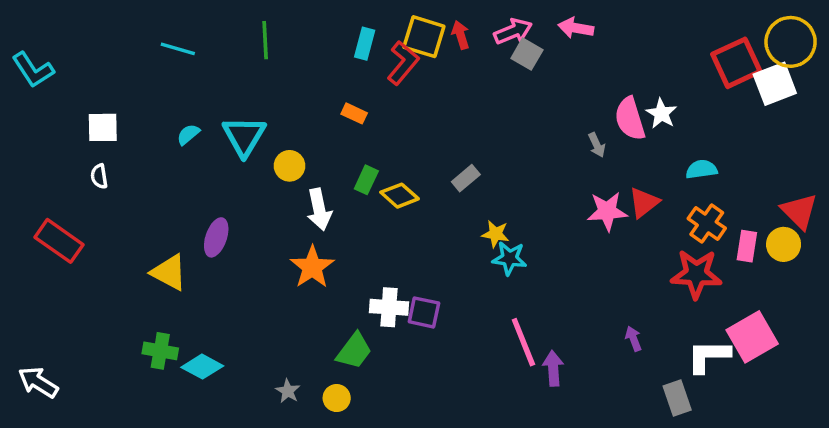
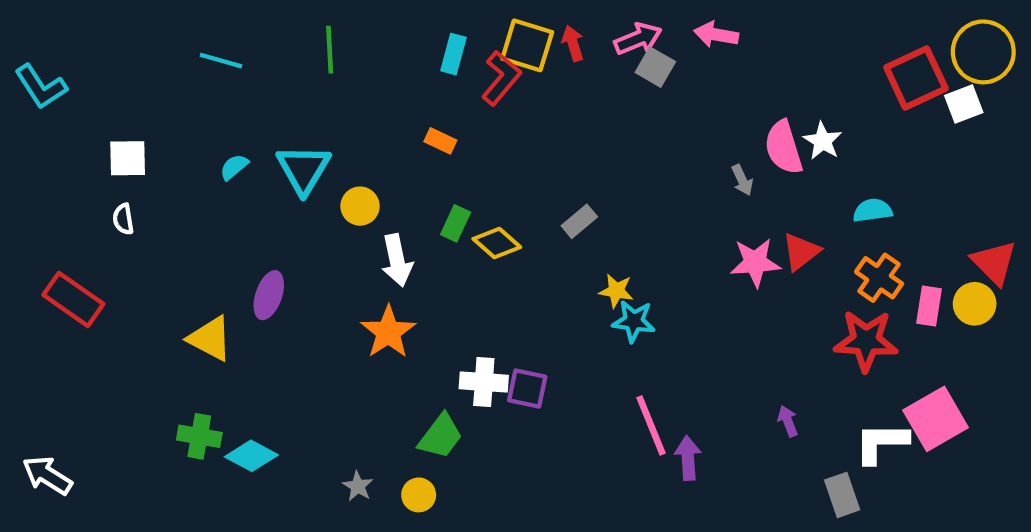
white square: (775, 84) -> (964, 104), size x0.7

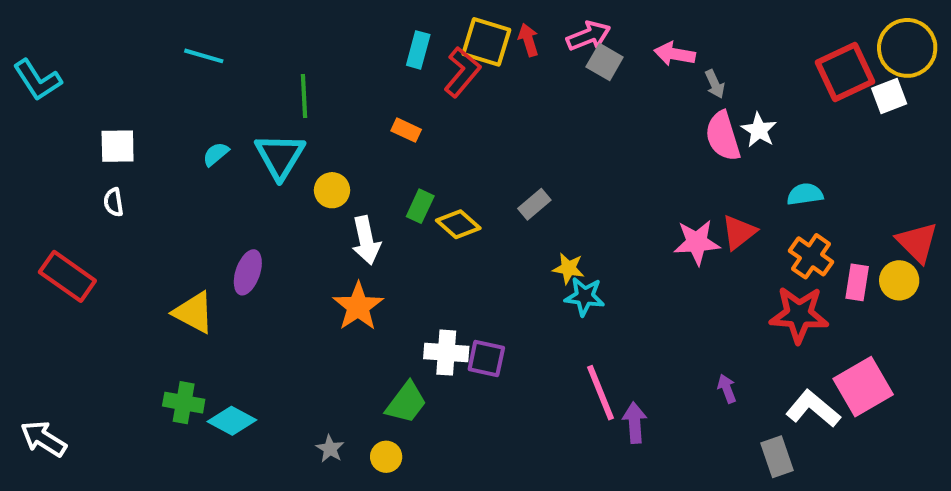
pink arrow: (716, 35) -> (675, 54), moved
green line: (330, 50) -> (304, 96), moved
gray arrow: (742, 180) -> (715, 84), moved
white L-shape: (881, 443) -> (813, 409), turned 40

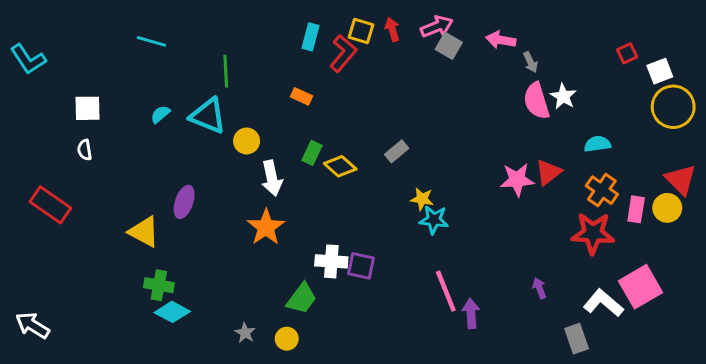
yellow square: (486, 42) -> (361, 31), size x0.7
yellow circle: (907, 48) -> (673, 107), moved
red square: (845, 72) -> (627, 53), size x0.5
cyan triangle: (280, 156) -> (208, 116), turned -39
green cross: (184, 403) -> (159, 285), moved

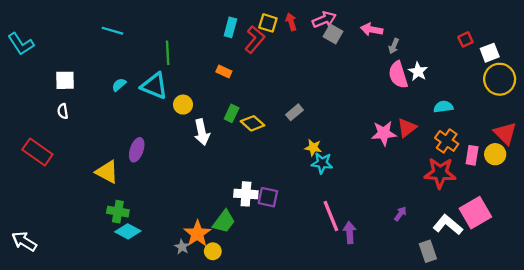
gray arrow: (530, 62) -> (394, 46), turned 48
orange star: (266, 227) -> (197, 234), moved
purple arrow: (539, 288) -> (400, 214), turned 56

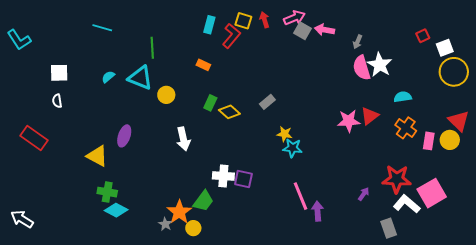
pink arrow: (372, 30) -> (325, 30), moved
white star: (418, 71) -> (380, 65), size x1.4
white arrow: (202, 132) -> (183, 139), moved
red star: (440, 173) -> (397, 179), moved

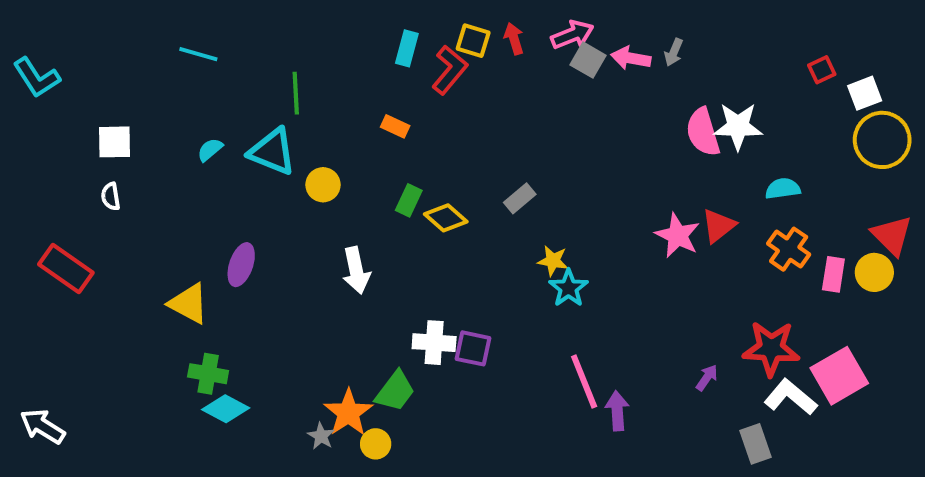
gray arrow: (358, 42) -> (674, 52), moved
white star: (380, 65) -> (738, 126), turned -30
pink star: (349, 121) -> (678, 235), turned 30
cyan star: (292, 148) -> (568, 288), turned 30

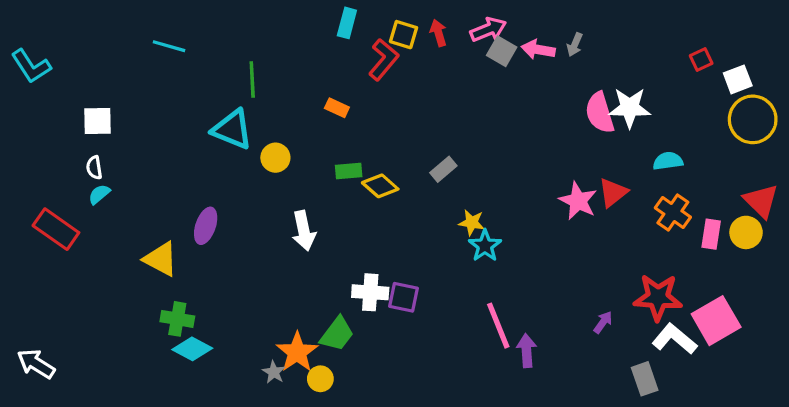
cyan rectangle: (407, 48) -> (347, 23), moved
cyan semicircle: (210, 150) -> (99, 194), moved
green rectangle: (409, 200) -> (349, 171), turned 60

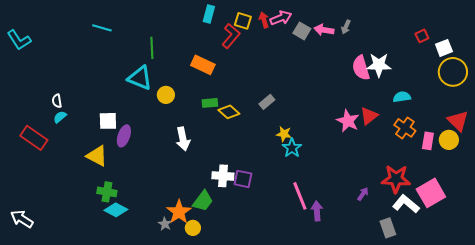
pink arrow: (488, 30) -> (281, 18), moved
orange rectangle: (337, 108) -> (203, 65), size x1.6
white square: (98, 121) -> (108, 121), moved

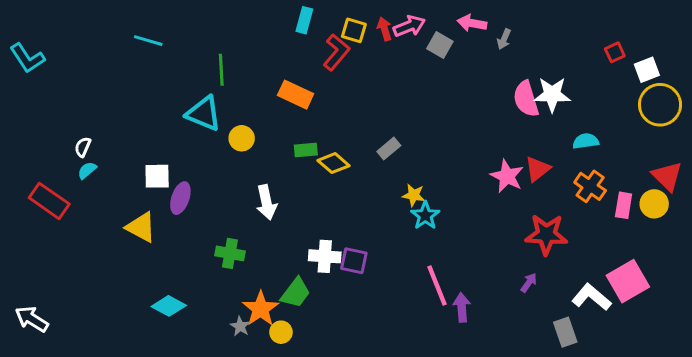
pink arrow: (324, 30) -> (472, 23), moved
white semicircle: (57, 101) -> (83, 147), turned 32
red star: (396, 179) -> (546, 234), moved
green cross: (107, 192) -> (230, 253), moved

